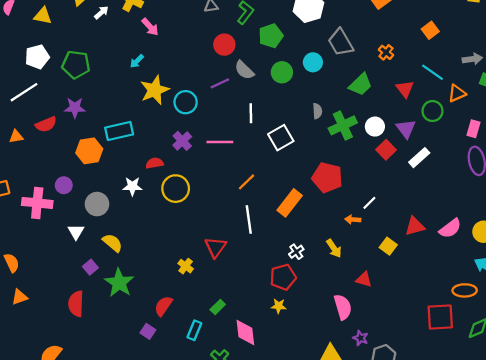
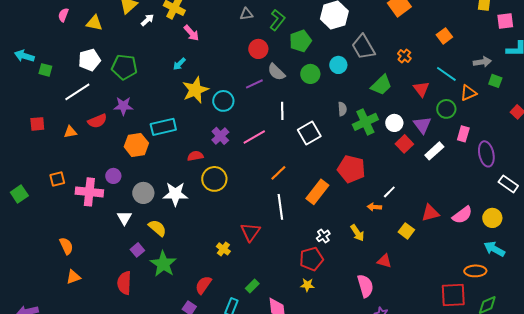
pink rectangle: (473, 129) -> (463, 134), moved
pink line: (220, 142) -> (254, 137), turned -30
white star: (132, 186) -> (175, 194), moved, size x1.4

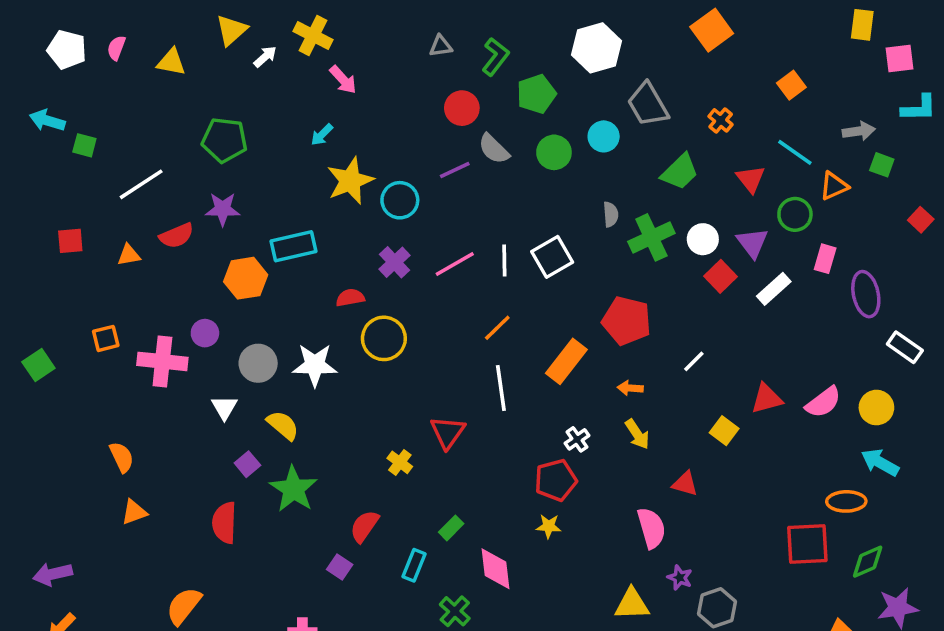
white pentagon: (89, 60) -> (67, 50), moved, turned 30
white line: (282, 111) -> (504, 260), moved
orange arrow: (374, 207) -> (630, 388), moved

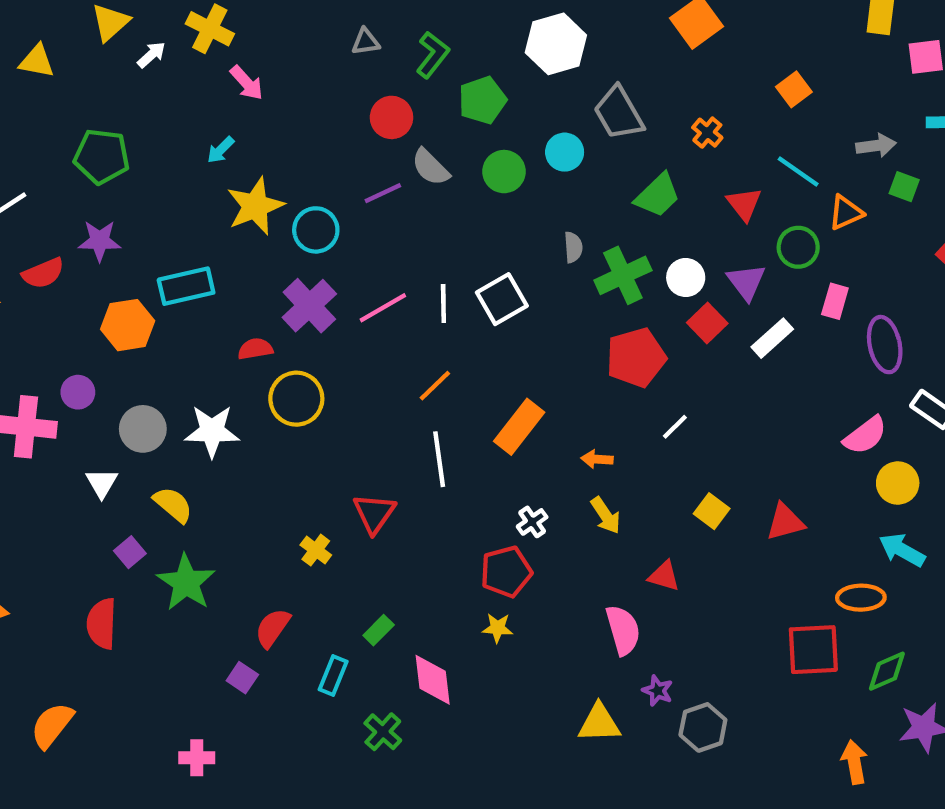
purple cross: (395, 262) -> (309, 306), size x1.4
red pentagon: (627, 321) -> (636, 358), moved, turned -30
red triangle: (767, 399) -> (785, 522), moved
pink semicircle: (823, 402) -> (865, 435), moved

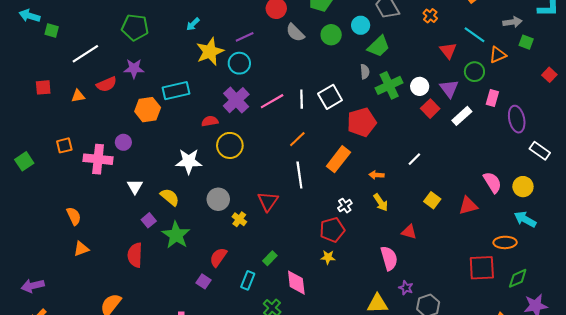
purple line: (383, 193) -> (245, 37), moved
green trapezoid: (658, 195) -> (379, 46), moved
red pentagon: (636, 358) -> (362, 122), moved
gray circle: (143, 429) -> (218, 199), moved
pink semicircle: (865, 435) -> (492, 182), moved, turned -85

